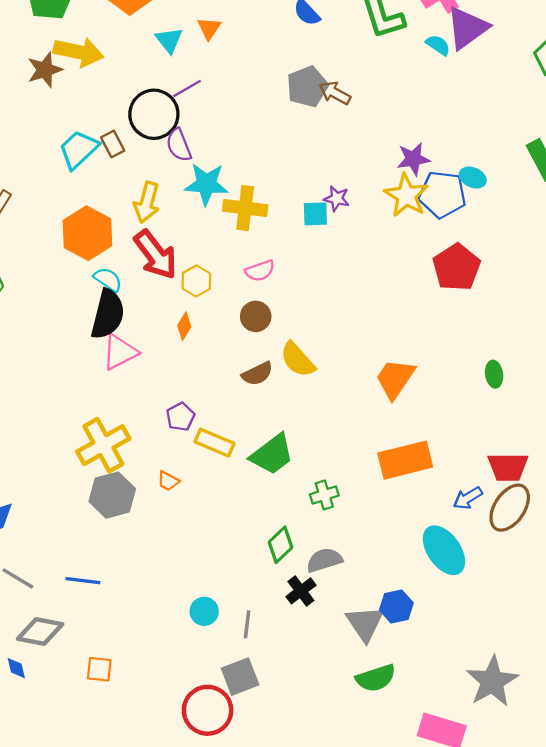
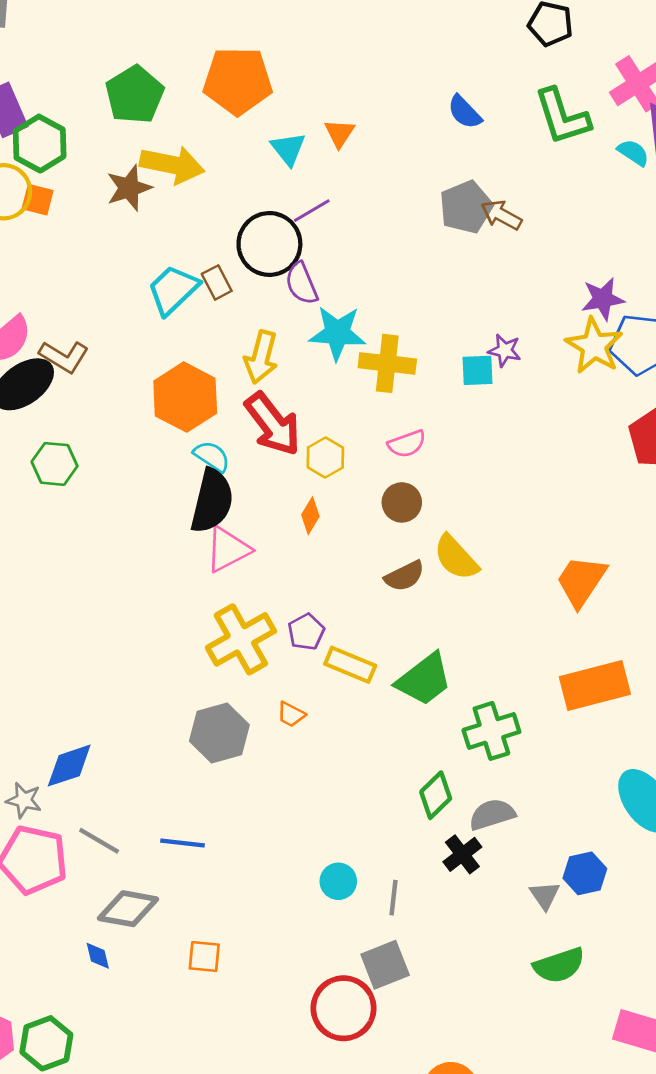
yellow cross: (103, 445) -> (241, 639), moved
green cross: (324, 495) -> (491, 731), size x1.5
gray triangle: (365, 623) -> (545, 895), size x0.6

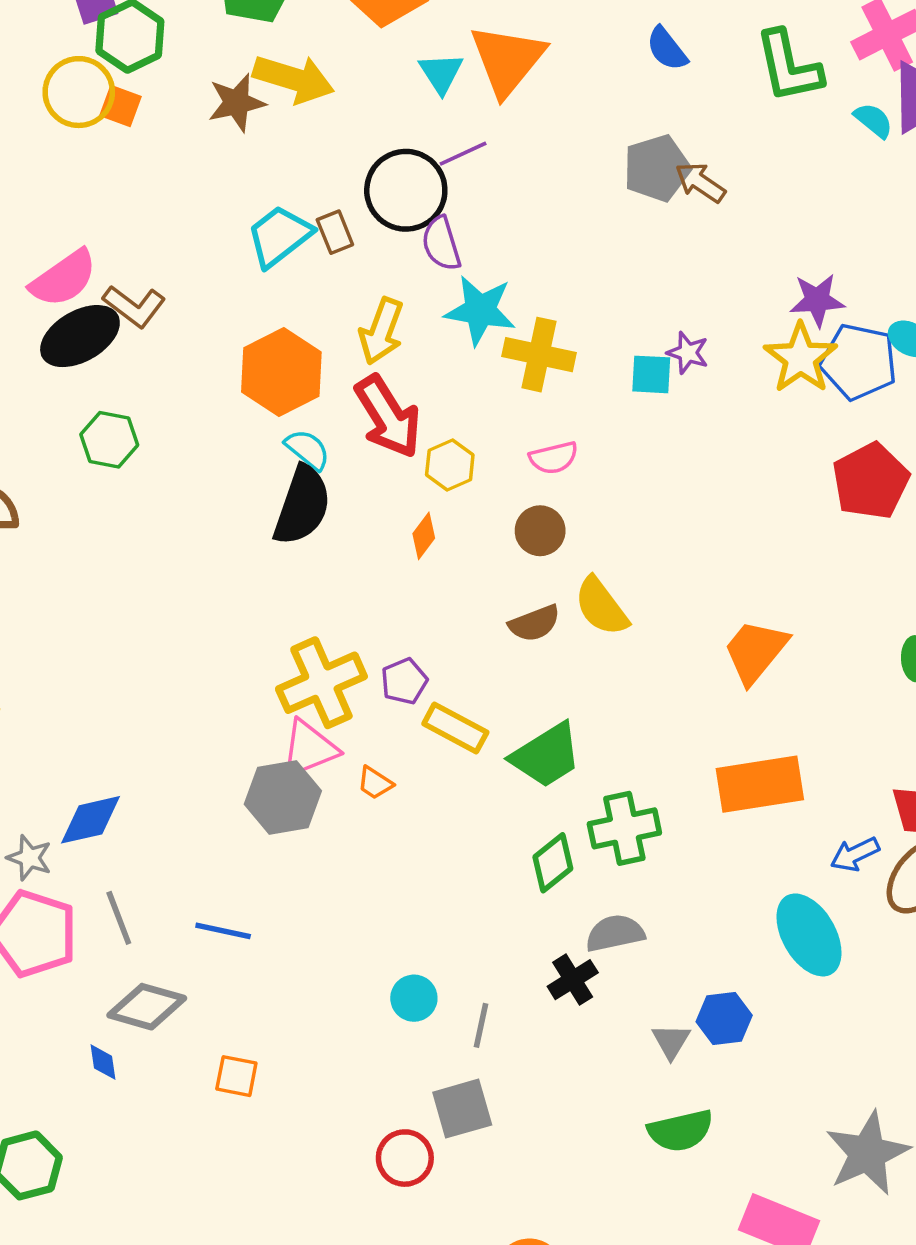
orange triangle: (339, 133) -> (507, 60), size x2.0
pink triangle: (228, 549) -> (309, 749), moved
green diamond: (436, 795) -> (553, 863), moved
gray line: (99, 841) -> (119, 918), turned 33
red circle: (344, 1008) -> (405, 1158), size x0.7

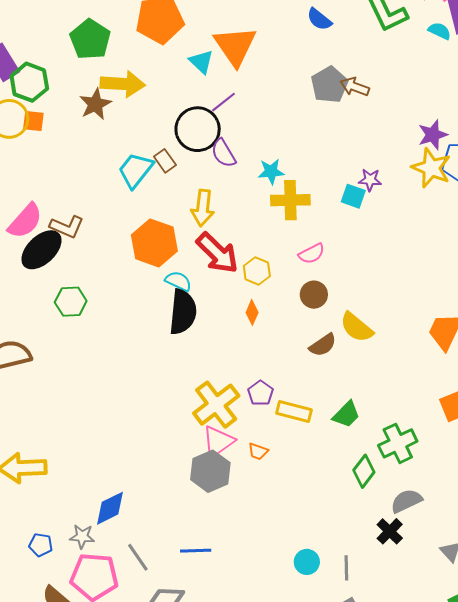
cyan star: (480, 310) -> (271, 172), moved, size x0.7
cyan square: (651, 374) -> (353, 196), turned 30
green trapezoid: (546, 755) -> (346, 414), size x0.7

